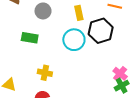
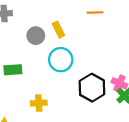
gray circle: (43, 11) -> (36, 36), moved
black hexagon: (101, 31) -> (92, 88), moved

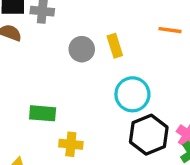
cyan circle: (61, 60) -> (132, 94), moved
green rectangle: (13, 70) -> (43, 113), moved

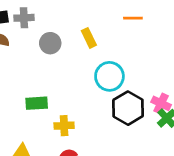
gray circle: (82, 49) -> (50, 43), moved

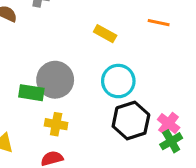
yellow rectangle: (89, 38) -> (105, 34), turned -48
gray circle: (50, 43) -> (55, 80), moved, size x1.5

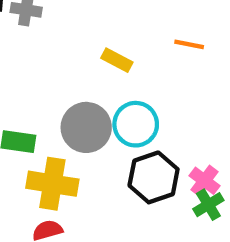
gray circle: (55, 80) -> (86, 127), moved
yellow cross: (56, 124) -> (52, 184), size x1.6

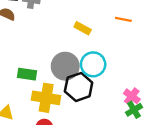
black hexagon: (154, 177) -> (79, 87), moved

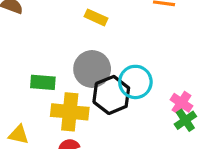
yellow rectangle: (83, 28) -> (96, 17), moved
cyan circle: (93, 64) -> (135, 82), moved

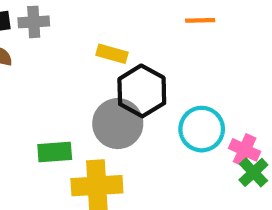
cyan circle: (135, 82) -> (202, 129), moved
black hexagon: (111, 95) -> (142, 91), moved

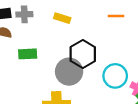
yellow rectangle: (112, 54) -> (62, 18), moved
green rectangle: (55, 152) -> (28, 54), moved

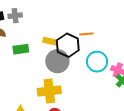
orange line: (116, 16) -> (86, 34), moved
yellow rectangle: (62, 18) -> (50, 41), moved

